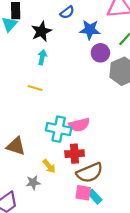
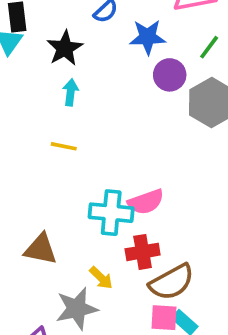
gray star: (33, 183) -> (77, 309), size x1.6

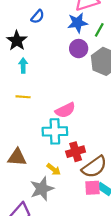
blue star: (148, 37) -> (78, 23), moved
pink semicircle: (146, 202) -> (65, 110), moved

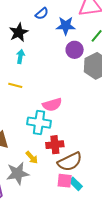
blue star: (78, 23) -> (66, 26), moved

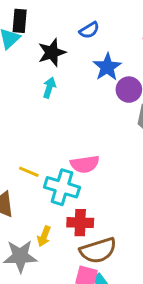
blue star: (66, 26) -> (107, 67), moved, turned 30
yellow line: (15, 85) -> (29, 172), moved
yellow arrow: (32, 157) -> (44, 236), turned 56

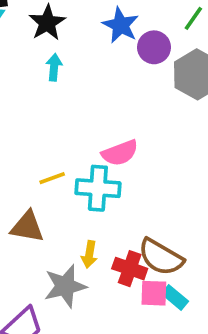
yellow line: (29, 172) -> (52, 178), turned -30
red cross: (80, 223) -> (130, 269), moved, turned 30
brown semicircle: (98, 251) -> (161, 257), turned 60

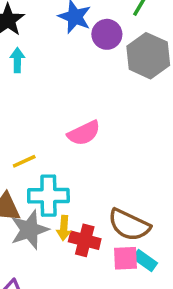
cyan cross: (98, 188) -> (48, 196), moved
red cross: (130, 269) -> (85, 240), moved
gray star: (65, 286) -> (29, 230), moved

